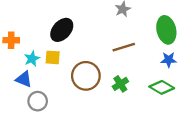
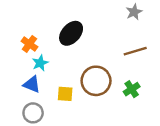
orange cross: (11, 40) -> (29, 44), moved, turned 35
yellow square: (53, 57) -> (65, 94), moved
gray circle: (38, 101) -> (33, 113), moved

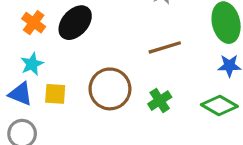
orange cross: (29, 44) -> (34, 23), moved
yellow square: (65, 94) -> (55, 94), moved

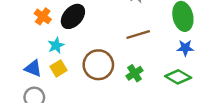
cyan star: (32, 64) -> (56, 45), moved
yellow square: (55, 94) -> (58, 68), turned -35

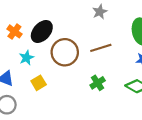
brown circle: (98, 65) -> (65, 52), moved
yellow square: (58, 68) -> (39, 83), moved

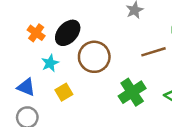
brown line: (101, 48) -> (154, 52), moved
green cross: (98, 83) -> (132, 92), size x1.5

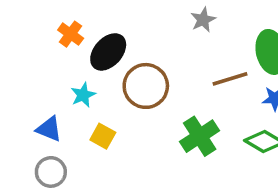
orange cross: (36, 33) -> (71, 34), moved
yellow square: (64, 92) -> (103, 136), turned -30

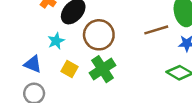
green cross: (200, 136) -> (103, 69), moved

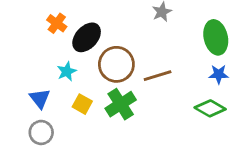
brown line: (156, 30) -> (158, 76), moved
blue triangle: (33, 64) -> (40, 98), turned 30

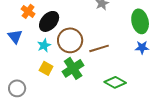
cyan star: (67, 71) -> (44, 45), moved
blue triangle: (40, 98) -> (15, 36), moved
green diamond: (210, 108) -> (115, 82), moved

